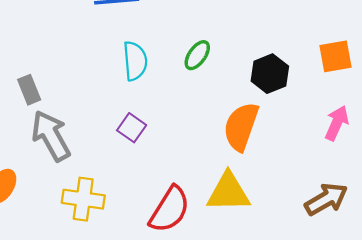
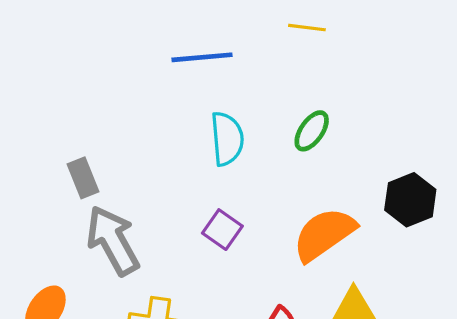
black hexagon: (270, 74) -> (410, 200), moved
orange semicircle: (241, 127) -> (324, 234), moved, turned 36

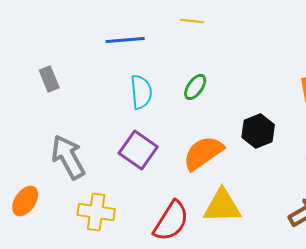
gray rectangle: (83, 178) -> (49, 79), moved
purple square: (222, 230) -> (138, 150), size x1.5

